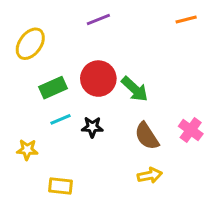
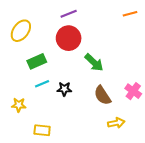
red circle: (98, 79) -> (69, 38), moved
yellow arrow: (150, 175) -> (116, 123), moved

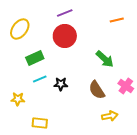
orange line: (130, 14) -> (117, 20), moved
green arrow: (94, 62) -> (105, 59), moved

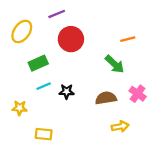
purple line: (65, 13) -> (57, 14), moved
orange line: (117, 20) -> (128, 39), moved
brown semicircle: (97, 90) -> (106, 98), turned 114

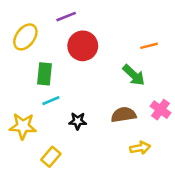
green rectangle: (38, 63) -> (45, 74), turned -60
black star: (67, 92) -> (78, 121), moved
yellow star: (20, 108) -> (23, 126), size x1.5
yellow rectangle: (44, 134) -> (51, 157), turned -56

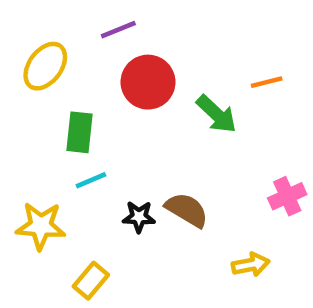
green arrow: (134, 75) -> (216, 114), moved
pink cross: (161, 110) -> (287, 196), turned 30
brown semicircle: (124, 115) -> (187, 210), moved, turned 40

